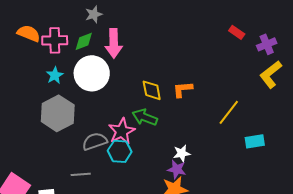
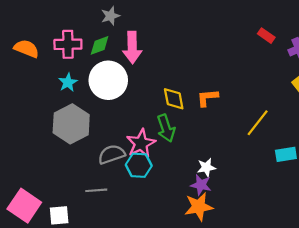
orange semicircle: (29, 33) -> (26, 49), moved
green arrow: (145, 117) -> (166, 128), turned -130

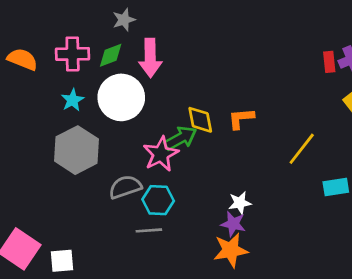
red rectangle: (266, 36) -> (329, 62), moved, turned 49
green arrow: (166, 128) -> (181, 138), moved, turned -100
pink star: (141, 143) -> (161, 154), moved
gray line: (96, 190) -> (149, 230), moved

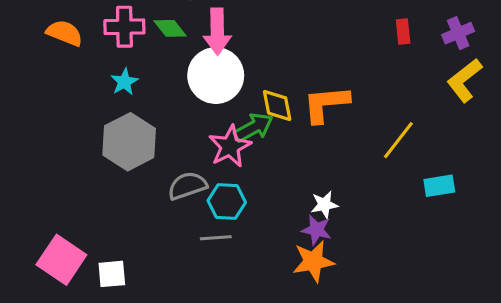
green diamond: (111, 55) -> (170, 28), turned 72
red rectangle: (329, 62) -> (403, 31), moved
white circle: (121, 97) -> (216, 76), moved
orange L-shape: (241, 118) -> (326, 104), size x1.5

